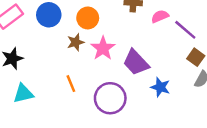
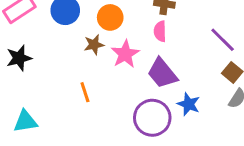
pink semicircle: (160, 16) -> (160, 31), moved, turned -72
cyan triangle: (23, 94) -> (25, 121), moved
purple circle: (110, 98) -> (152, 118), moved

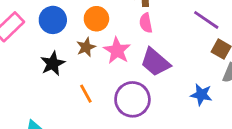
black star: (19, 58) -> (53, 64), moved
blue star: (189, 104) -> (201, 95), moved
purple circle: (152, 118) -> (132, 99), moved

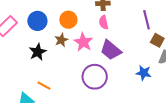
purple line: (206, 20) -> (147, 20), turned 42
orange line: (86, 94) -> (44, 86), moved, turned -32

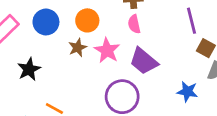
black star: (38, 52) -> (29, 69), moved

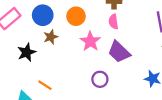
brown star: (78, 48) -> (51, 37), moved
purple circle: (122, 97) -> (100, 79), size x0.6

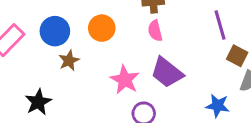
pink star: (90, 41) -> (125, 80), moved
black star: (27, 52) -> (38, 102), moved

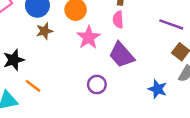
purple line: (220, 25) -> (171, 24), turned -65
pink star: (125, 80) -> (89, 37), moved

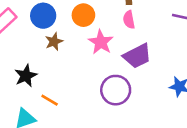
purple trapezoid: (122, 55) -> (137, 56), turned -68
purple circle: (97, 85) -> (116, 90), size x1.5

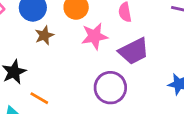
pink star: (101, 42) -> (94, 36), turned 30

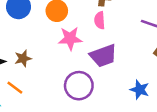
brown star: (44, 35) -> (23, 58), moved

